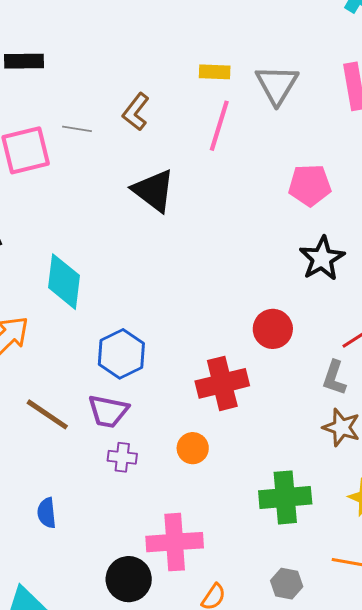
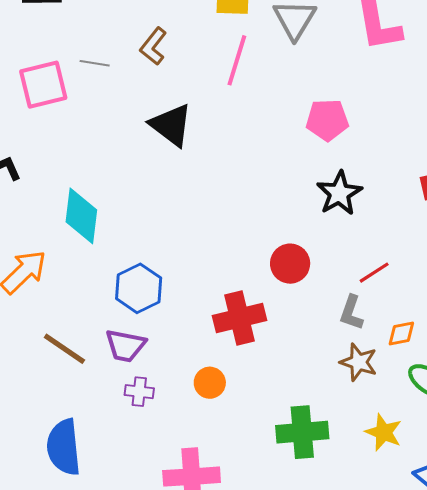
blue semicircle: (47, 513) -> (64, 447), size x1.8

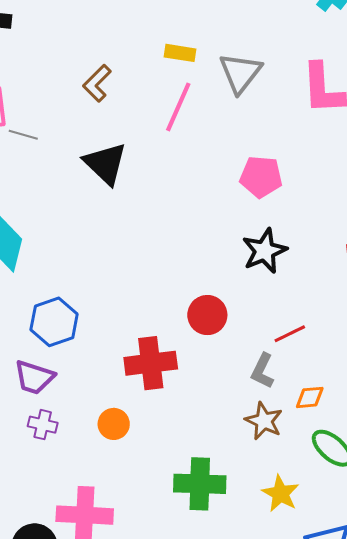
gray line: (95, 63) -> (23, 135), moved

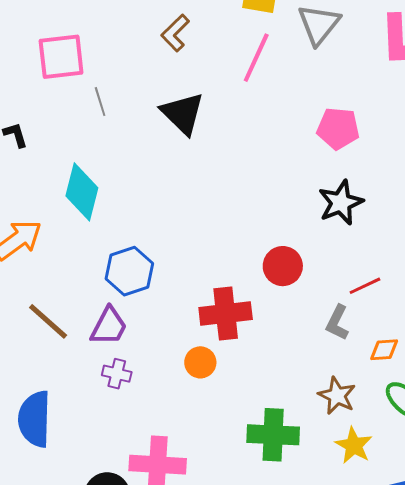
gray line: (23, 135) -> (100, 102), moved, turned 56
purple trapezoid: (34, 377) -> (109, 326), turned -81
brown star: (264, 421) -> (337, 396), moved
orange circle: (114, 424) -> (200, 362), moved

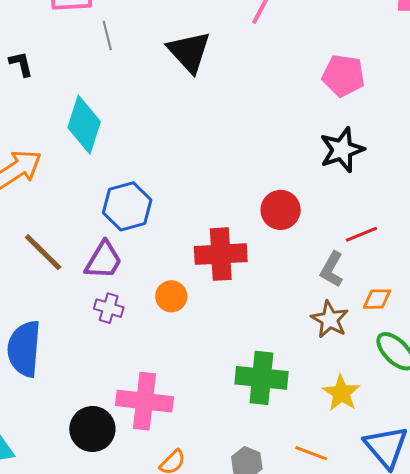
orange circle: (200, 362) -> (171, 296), moved
brown star: (337, 396) -> (330, 319), moved

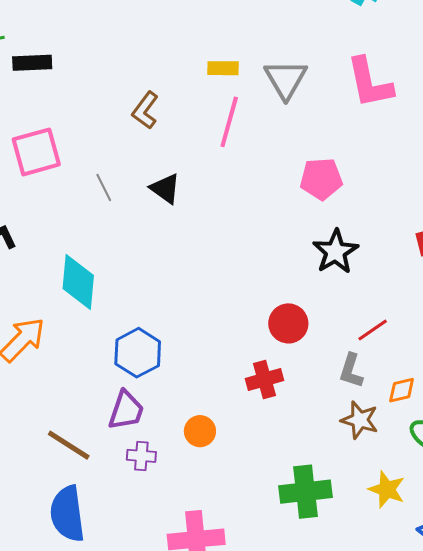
gray line: (107, 35) -> (104, 187), moved
black triangle: (189, 52) -> (165, 189), size x0.7
brown line: (43, 252) -> (69, 445), moved
red cross: (221, 254) -> (265, 380), moved, size x0.7

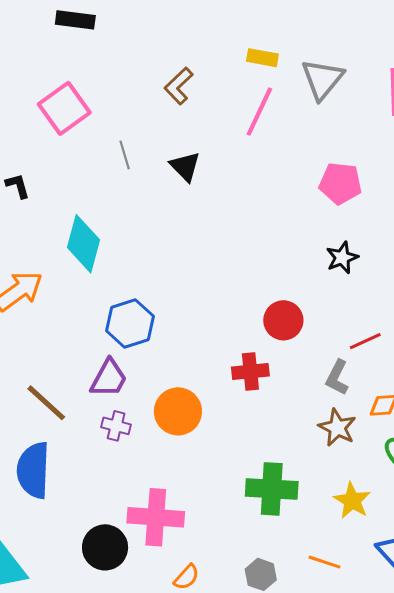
pink square: (36, 152) -> (64, 108), turned -30
black star: (336, 252) -> (342, 258), size x0.7
orange circle: (200, 431) -> (178, 411), size x1.5

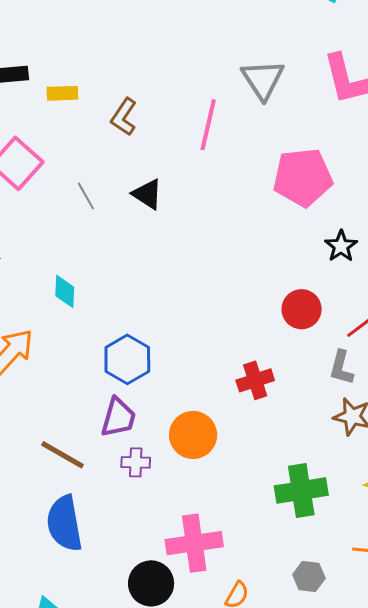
yellow rectangle: (262, 58) -> (62, 93), moved
pink pentagon: (340, 183) -> (303, 177), size x1.4
cyan diamond: (83, 244) -> (65, 291), size x0.6
black star: (342, 258) -> (341, 246), moved
red circle: (283, 320) -> (302, 309), moved

